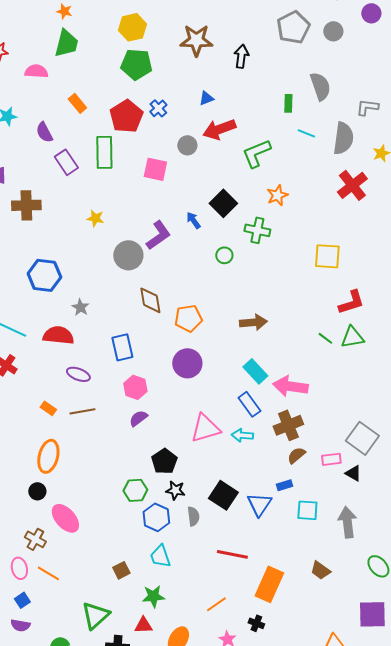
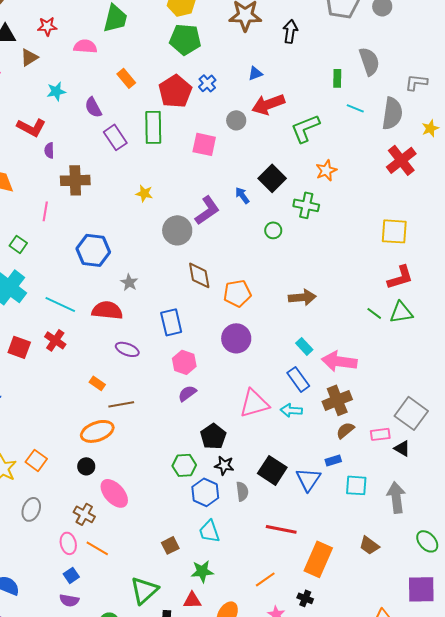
yellow square: (327, 256) -> (394, 231), moved
cyan rectangle: (255, 371) -> (304, 346), size x0.7
brown line: (82, 411) -> (121, 404), moved
orange ellipse: (48, 456) -> (97, 431), turned 56

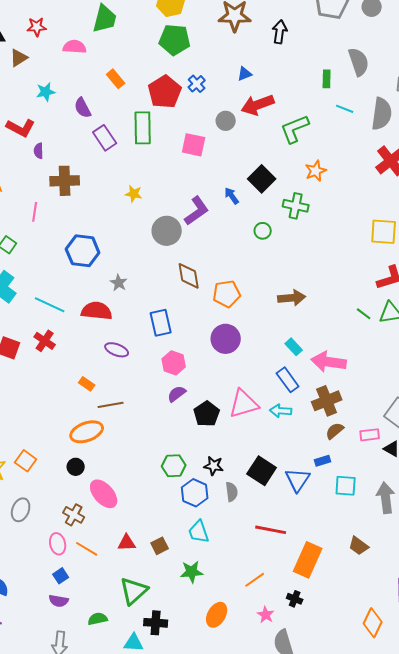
black pentagon: (213, 436) -> (207, 414), moved
red triangle: (192, 600) -> (127, 543), moved

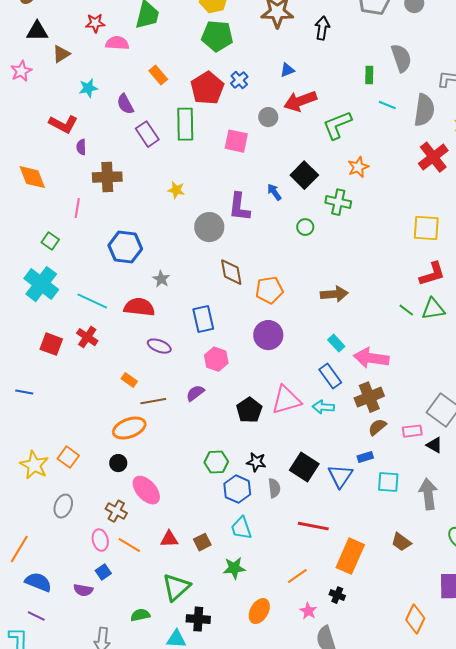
red star: (37, 27) -> (95, 23), moved
purple L-shape: (197, 211) -> (239, 207), turned 132
purple semicircle: (177, 394) -> (195, 393), moved
purple semicircle: (59, 601) -> (83, 590), moved

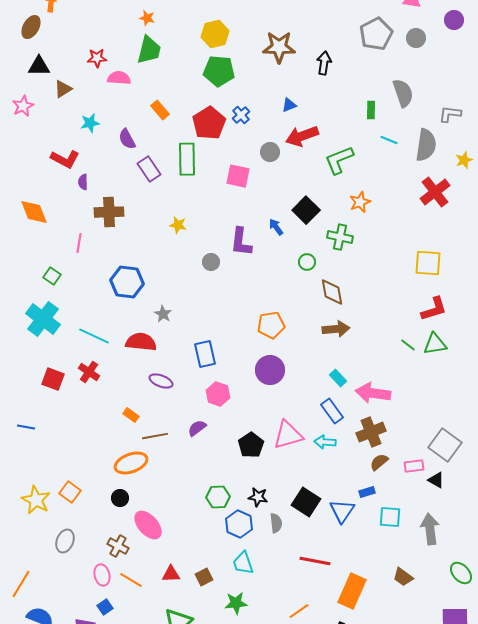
gray circle: (209, 227) -> (211, 262), size x0.6
brown diamond: (231, 272) -> (332, 292), moved

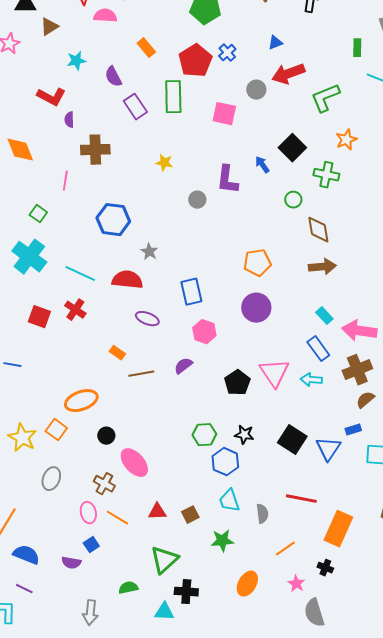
pink triangle: (288, 435) -> (274, 373), turned -48
orange ellipse: (131, 463) -> (81, 401), moved
gray semicircle: (276, 523) -> (262, 514), moved

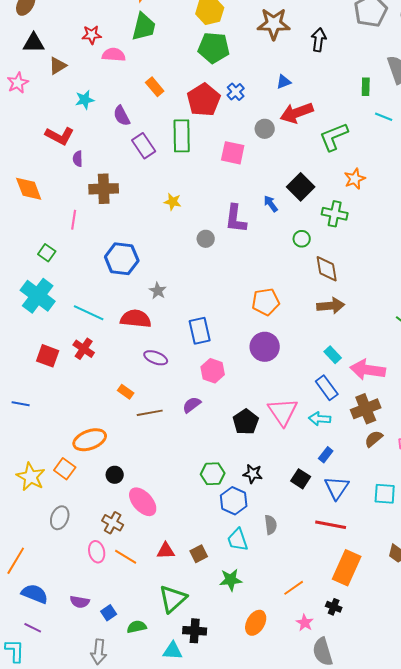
blue rectangle: (353, 430) -> (326, 455), moved, turned -35
black square: (292, 440) -> (301, 479), size x0.7
red line: (301, 499) -> (331, 525), moved
gray semicircle: (262, 514) -> (271, 525), moved
blue square: (91, 545) -> (109, 613), moved

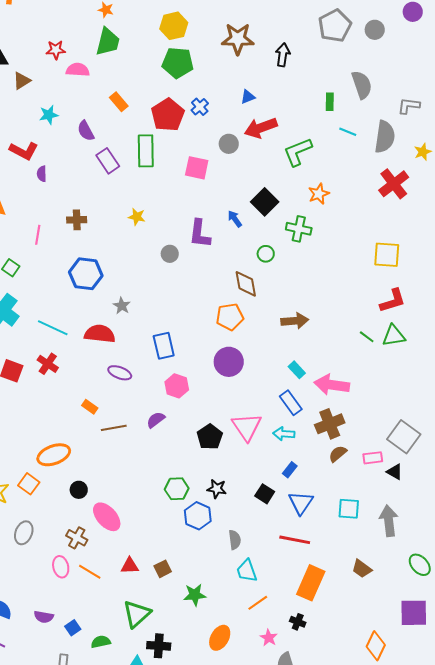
brown cross: (104, 189) -> (77, 220), moved, size x0.7
brown diamond: (327, 269) -> (246, 284), moved
cyan trapezoid: (238, 540) -> (247, 571), moved

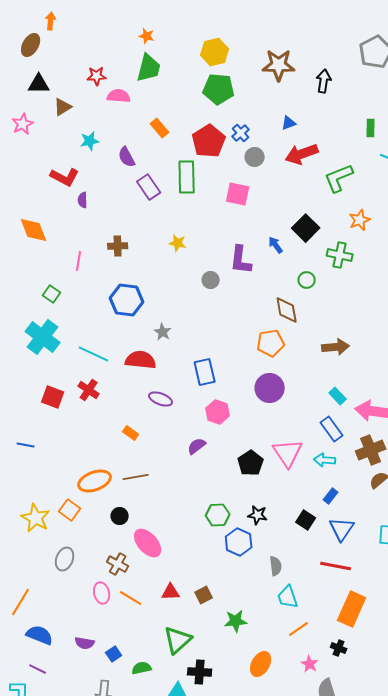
gray circle: (229, 144) -> (255, 157), moved
brown line: (114, 428) -> (136, 477), moved

